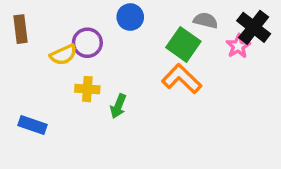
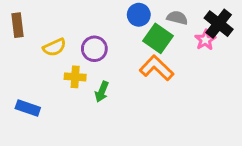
blue circle: (130, 17) -> (139, 15), moved
purple circle: (87, 43) -> (94, 49), moved

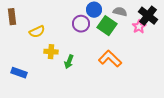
purple circle: (94, 49) -> (81, 24), moved
orange L-shape: (157, 68) -> (110, 59), moved

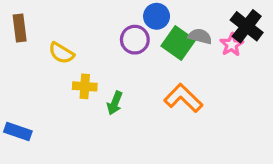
gray semicircle: (120, 12) -> (200, 36), moved
yellow semicircle: (37, 32) -> (61, 53), turned 56
blue rectangle: (19, 73) -> (18, 131), moved

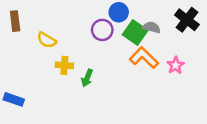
pink star: (232, 45) -> (176, 65), moved
orange L-shape: (183, 98) -> (144, 58), moved

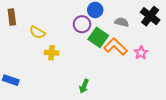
green square: (135, 32) -> (98, 37), moved
green arrow: (87, 78) -> (84, 86), moved

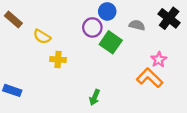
brown rectangle: (12, 17) -> (13, 19), turned -42
orange L-shape: (116, 47) -> (150, 78), moved

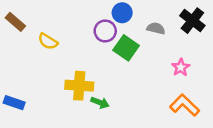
yellow cross: (58, 60) -> (79, 86), moved, size x1.5
orange L-shape: (150, 78) -> (185, 105), moved
green arrow: (95, 97) -> (100, 103), moved, turned -91

